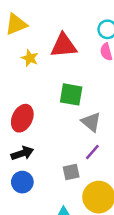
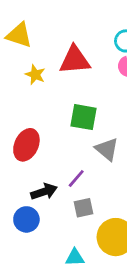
yellow triangle: (16, 24) -> (19, 35), turned 40
purple line: (92, 152) -> (76, 178), moved
black arrow: (22, 153) -> (44, 192), moved

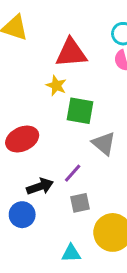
yellow star: (35, 75) -> (56, 86), moved
red ellipse: (26, 145) -> (22, 139), turned 40

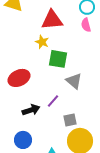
gray square: (80, 203) -> (70, 120), moved
blue circle: (22, 215) -> (23, 140), moved

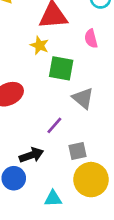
pink semicircle: (86, 25) -> (91, 39), moved
black arrow: (31, 110) -> (31, 155), moved

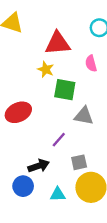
gray triangle: (83, 98) -> (84, 116), turned -30
cyan triangle: (53, 199) -> (58, 194), moved

